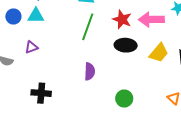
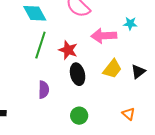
red star: (122, 19) -> (68, 50), moved
black ellipse: (126, 45) -> (78, 74), moved, turned 75

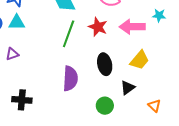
red star: (68, 50) -> (98, 27), moved
black triangle: (138, 72) -> (128, 88), moved
purple semicircle: (44, 90) -> (70, 78), size x1.4

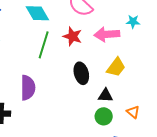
purple semicircle: (70, 78) -> (28, 88), moved
black triangle: (128, 88) -> (105, 95), turned 42
green circle: (105, 106) -> (104, 116), moved

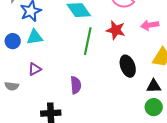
pink arrow: (107, 34) -> (150, 25), size x0.7
purple semicircle: (28, 88) -> (76, 85), size x0.7

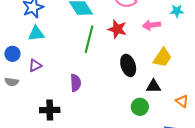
blue circle: (13, 41) -> (12, 54), moved
green circle: (154, 107) -> (140, 107), moved

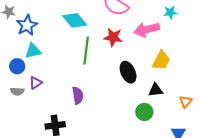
pink arrow: (151, 25) -> (147, 30), size x1.4
blue circle: (12, 54) -> (17, 66), moved
gray semicircle: (12, 82) -> (17, 91), moved
orange triangle: (182, 101) -> (186, 102), turned 40

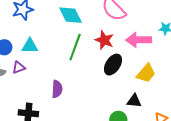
cyan triangle: (33, 51) -> (30, 46), moved
black ellipse: (128, 72) -> (113, 65), moved, turned 45

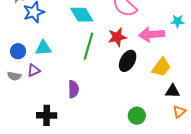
red star: (104, 40) -> (117, 37), turned -30
black triangle: (134, 101) -> (173, 91), moved

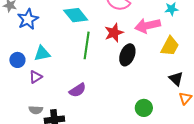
yellow trapezoid: (161, 67) -> (170, 46), moved
gray semicircle: (14, 76) -> (36, 110), moved
purple semicircle: (73, 89) -> (78, 90), turned 66
black triangle: (173, 91) -> (176, 79), turned 49

